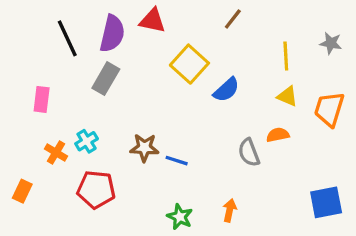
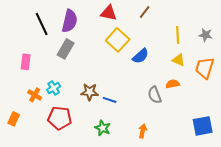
red triangle: (152, 21) -> (109, 13), moved
gray star: (331, 43) -> (206, 35), moved
green star: (180, 217) -> (103, 128), moved

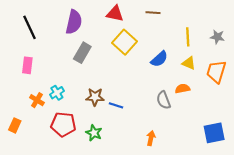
brown line: (145, 12) -> (153, 13), turned 56
black line: (42, 24) -> (30, 27), moved
gray rectangle: (66, 49) -> (82, 53), moved
blue semicircle: (141, 56) -> (159, 59), moved
green star: (103, 128) -> (94, 133), moved

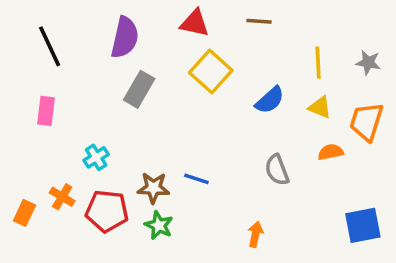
orange semicircle: (183, 89) -> (331, 152), moved
brown star: (95, 97) -> (153, 188), moved
orange cross: (37, 100) -> (62, 197), moved

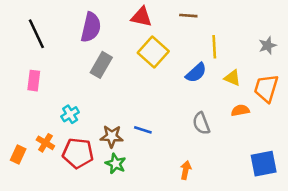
yellow line: (318, 63) -> (214, 47), moved
gray star: (368, 63) -> (267, 45), turned -30

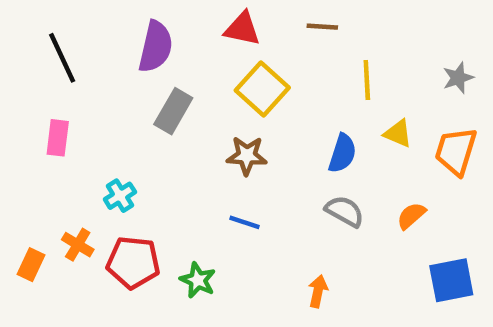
blue semicircle: (196, 73) -> (342, 153), moved, turned -30
orange semicircle: (240, 110) -> (411, 216), moved, turned -30
gray semicircle: (201, 123) -> (345, 211), turned 140
brown star: (112, 136) -> (247, 156), moved

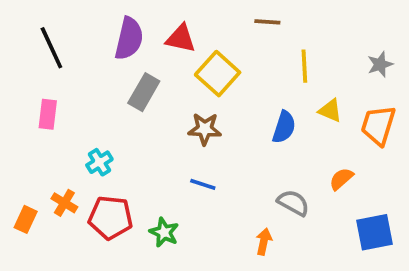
red triangle: (242, 29) -> (181, 39), moved
gray semicircle: (345, 211) -> (293, 203), moved

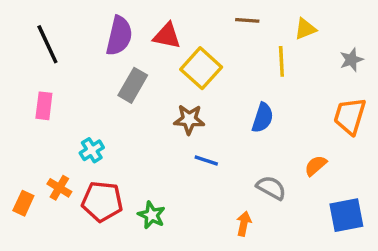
yellow triangle: (330, 111) -> (305, 29), moved, turned -45
blue line: (203, 184) -> (206, 160), moved

